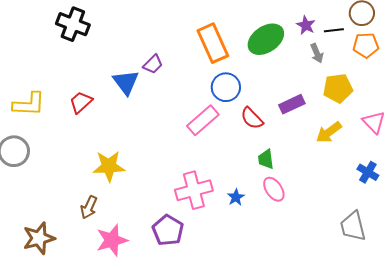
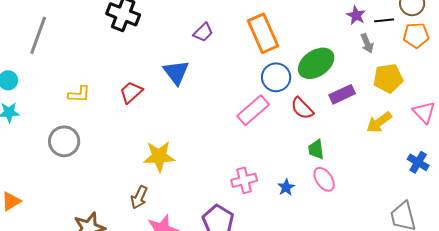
green ellipse: (266, 39) -> (316, 63), moved
purple trapezoid: (153, 64) -> (203, 32), moved
yellow L-shape: (29, 104) -> (79, 94), size x0.7
pink cross: (194, 190) -> (244, 180), size x0.7

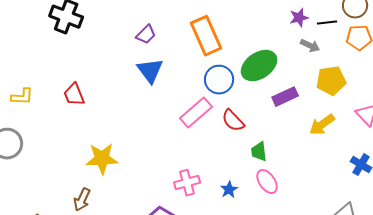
purple star: (356, 15) -> (299, 18), turned 30
gray arrow: (367, 43) -> (310, 46), turned -42
blue triangle: (176, 72) -> (150, 71), moved
red trapezoid: (131, 92) -> (74, 95), turned -70
red semicircle: (302, 108) -> (233, 121), moved

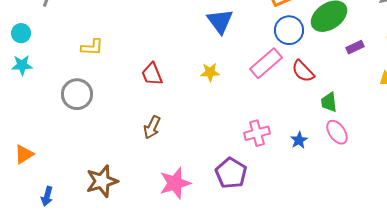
red trapezoid: (74, 95) -> (152, 74), moved
purple rectangle: (285, 97) -> (355, 47), size x0.7
yellow star: (102, 159) -> (210, 72), moved, size x0.6
brown arrow: (82, 200) -> (152, 127), moved

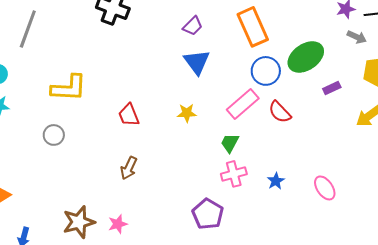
yellow L-shape: (92, 47) -> (69, 88), size x1.6
gray circle: (77, 94) -> (54, 135), size x0.7
green trapezoid: (329, 102) -> (230, 143), moved, turned 35
pink ellipse: (337, 132) -> (325, 188), moved
pink star: (175, 183) -> (118, 224), moved, size x0.6

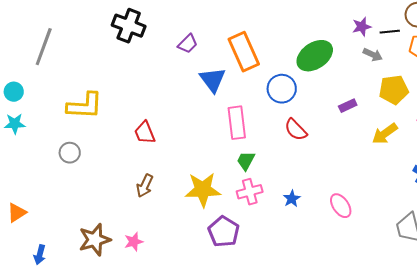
purple trapezoid: (193, 26) -> (188, 44), moved
orange rectangle: (253, 27) -> (244, 52), moved
green ellipse: (306, 57) -> (315, 56), moved
pink rectangle: (243, 104) -> (237, 123), moved, turned -56
yellow star: (187, 113) -> (203, 190), moved, size x1.8

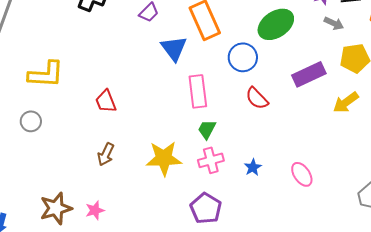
purple rectangle: (348, 106) -> (309, 74), size x1.8
purple pentagon: (224, 232) -> (206, 208), moved

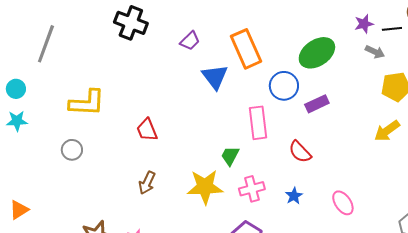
purple rectangle: (309, 74) -> (317, 104), moved, size x0.7
pink rectangle: (198, 91) -> (258, 123), moved
red semicircle: (257, 98) -> (300, 152), moved
green trapezoid: (207, 129) -> (230, 156), moved

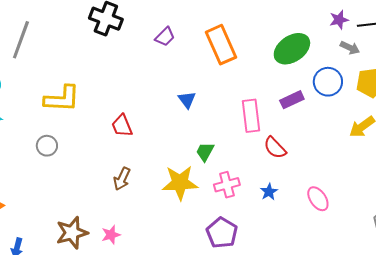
blue triangle: (215, 77) -> (187, 100), moved, size x0.7
blue circle: (284, 86) -> (328, 82), moved
pink rectangle: (258, 123) -> (251, 116), moved

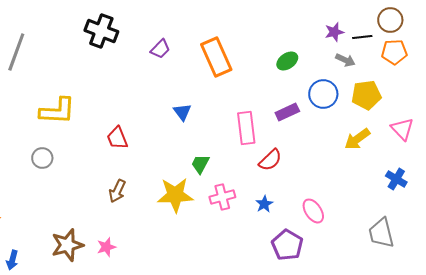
green ellipse: (292, 49) -> (287, 61), size x0.6
red semicircle: (275, 148) -> (270, 160), turned -90
purple pentagon: (222, 233) -> (287, 245), moved

